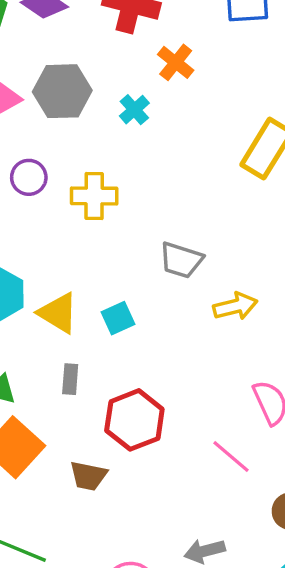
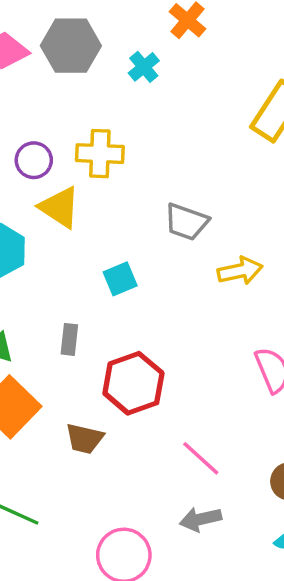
purple circle: (29, 177) -> (34, 160), moved
yellow triangle: (58, 313) -> (60, 207), moved
pink line: (231, 457) -> (201, 458), moved

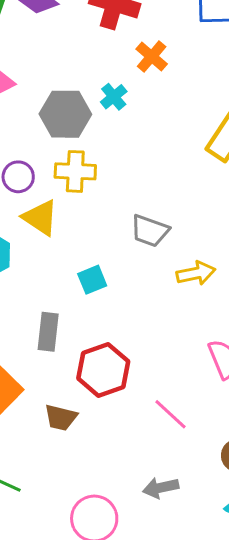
gray hexagon: (71, 46) -> (65, 114), moved
gray rectangle: (69, 339) -> (48, 332), size x1.4
pink line: (201, 458) -> (170, 414), moved

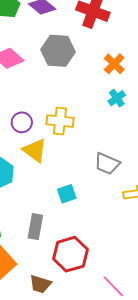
orange cross: (152, 57) -> (114, 64), moved
cyan cross: (114, 97) -> (117, 98), moved
gray hexagon: (65, 114) -> (58, 51), moved

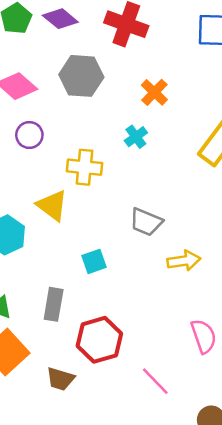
cyan cross: (117, 98) -> (136, 137), moved
purple circle: (22, 122) -> (29, 135), moved

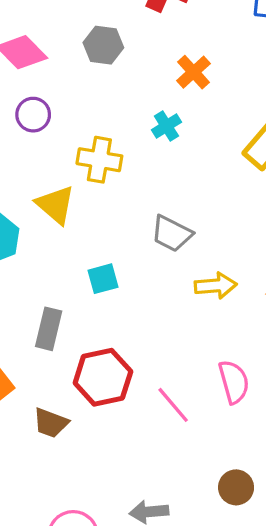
gray hexagon: (81, 76) -> (103, 45), size x0.7
pink line: (155, 381) -> (173, 405), moved

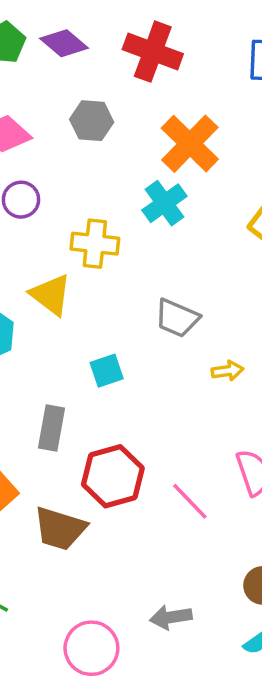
orange cross: (193, 72) -> (190, 144), size x1.6
cyan cross: (166, 126) -> (164, 203), size x1.4
yellow arrow: (216, 286) -> (227, 371), size x0.7
brown trapezoid: (51, 423) -> (60, 528), size x1.4

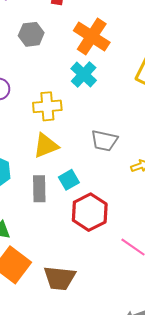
yellow triangle: (51, 295) -> (46, 146), moved, turned -48
gray rectangle: (52, 428) -> (39, 189), moved
red hexagon: (113, 476) -> (90, 212), moved

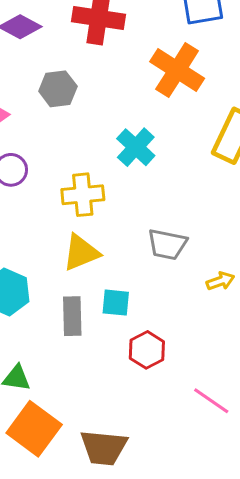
orange cross: (92, 37) -> (177, 70), moved
cyan square: (69, 180) -> (116, 303), turned 36
red hexagon: (90, 212) -> (147, 350), size x0.7

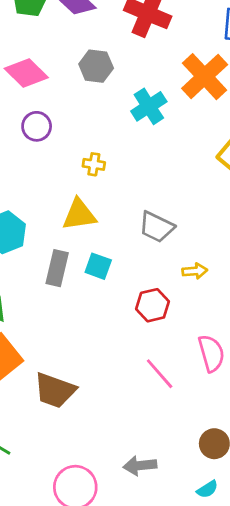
cyan cross: (136, 147) -> (149, 106), moved
yellow cross: (83, 195) -> (94, 164), size x0.6
red hexagon: (147, 350) -> (153, 305), moved

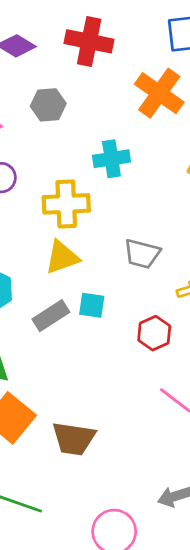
cyan cross: (149, 106) -> (111, 159), moved, turned 36
yellow cross: (94, 164) -> (66, 204), size x2.0
gray rectangle: (57, 268) -> (51, 316), turned 56

